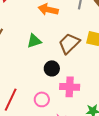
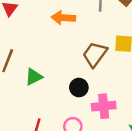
green triangle: (34, 41) -> (34, 77), moved

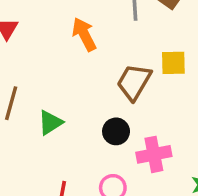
orange arrow: (63, 18) -> (84, 34), turned 65

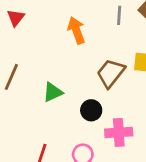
green triangle: (50, 122) -> (53, 92), moved

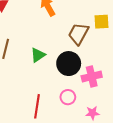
black circle: (91, 110) -> (69, 64), size x1.5

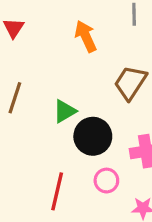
black circle: (69, 64) -> (93, 136), moved

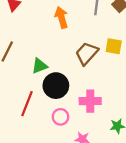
red line: (57, 191) -> (27, 104), moved

